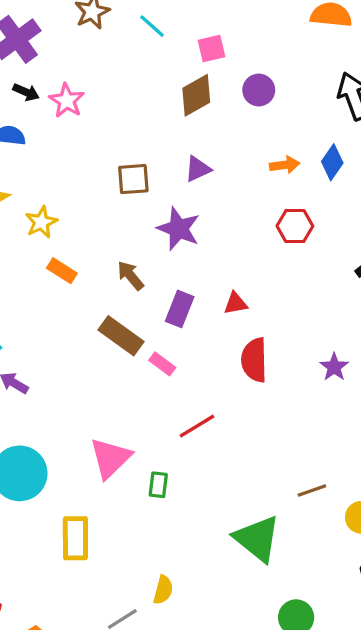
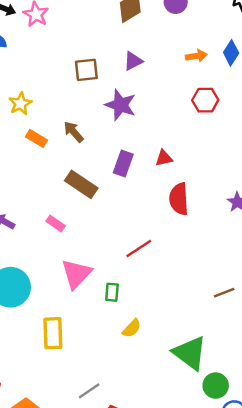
brown arrow: (130, 276) -> (74, 132), moved
pink rectangle: (162, 364) -> (56, 223), moved
green triangle: (257, 539) -> (190, 353), moved
yellow semicircle: (163, 590) -> (132, 328), moved, turned 30

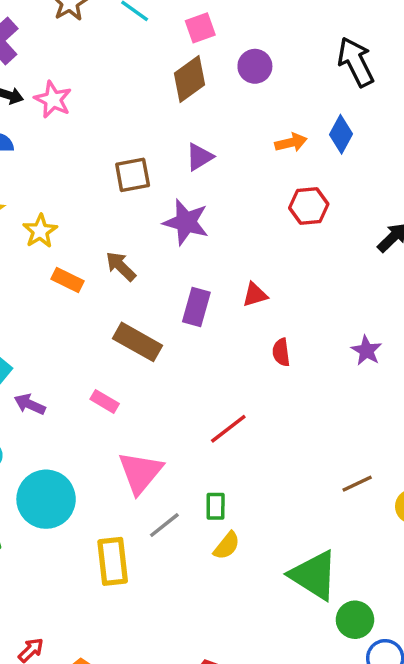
red semicircle: (179, 199) -> (281, 352), size x0.6
green rectangle: (112, 292) -> (216, 506), moved
gray line: (89, 391) -> (164, 525), moved

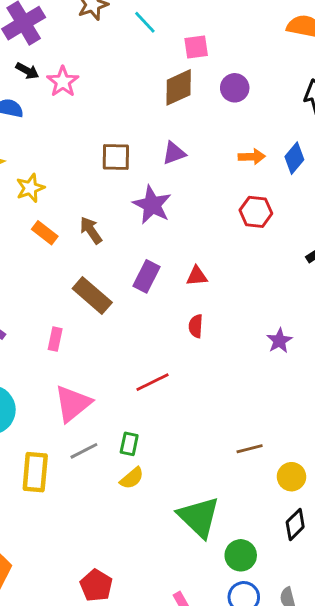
red semicircle: (281, 352) -> (196, 326), moved
pink rectangle: (105, 401) -> (55, 339), turned 60
green circle: (355, 620) -> (241, 555), moved

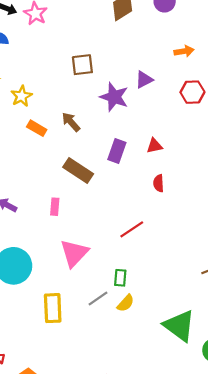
purple triangle: (174, 153) -> (144, 80), moved
gray line: (84, 451) -> (98, 299), moved

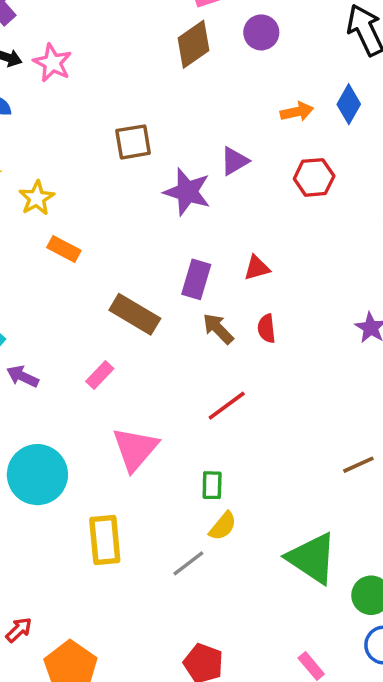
brown arrow: (71, 122) -> (218, 329), moved
pink rectangle: (55, 207) -> (100, 375), turned 42
gray line: (98, 299) -> (188, 563), moved

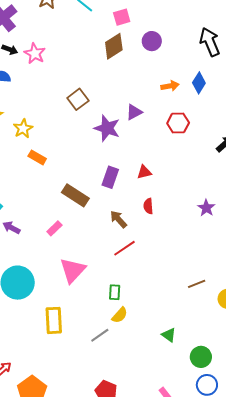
brown square: (133, 142) -> (78, 99), turned -30
brown arrow: (218, 329) -> (118, 219), moved
green triangle: (312, 558) -> (169, 335), size x0.5

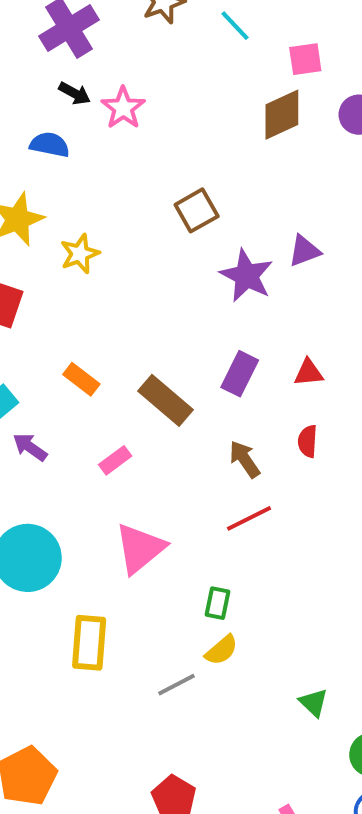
orange rectangle: (37, 157) -> (81, 379), moved

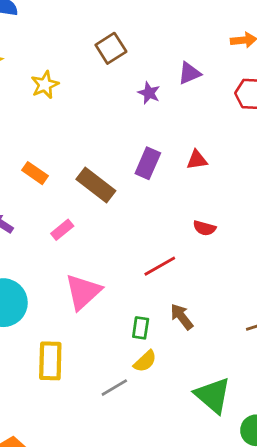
yellow star: (80, 254) -> (45, 85), moved
purple star: (247, 276) -> (149, 93), size x0.6
red semicircle: (308, 441) -> (204, 228), moved, turned -75
brown arrow: (245, 459) -> (182, 317), moved
green triangle: (314, 703) -> (213, 395), size x1.8

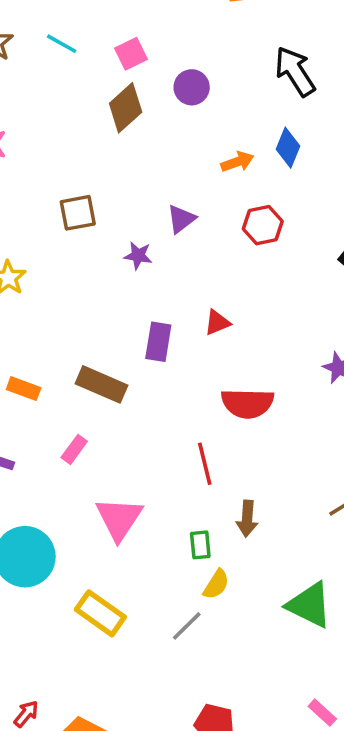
brown square: (111, 48) -> (78, 213), turned 36
red semicircle: (204, 228) -> (247, 403), size x1.8
red line: (160, 266) -> (205, 464), turned -60
brown arrow: (182, 317) -> (247, 519), turned -124
yellow rectangle: (50, 361) -> (100, 613), turned -42

